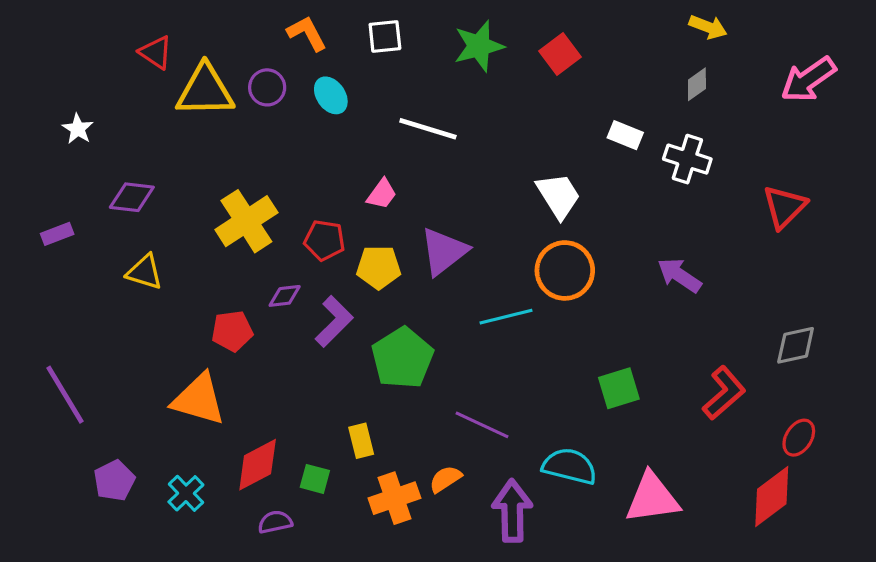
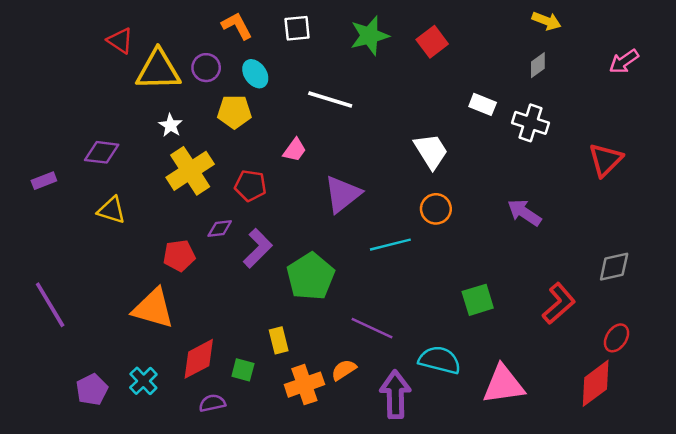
pink arrow: (808, 79) -> (624, 61), size x0.7
white star: (78, 129) -> (170, 125), moved
yellow pentagon: (379, 267) -> (234, 112), moved
orange circle: (565, 270) -> (436, 209), size x0.7
purple pentagon: (114, 481) -> (92, 389), moved

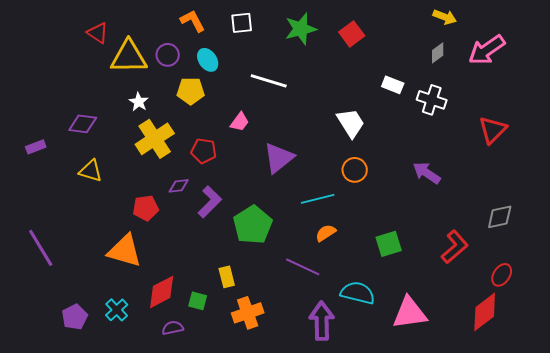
pink arrow: (624, 61) -> (487, 50), moved, size x1.5
orange semicircle: (344, 370) -> (326, 233), moved

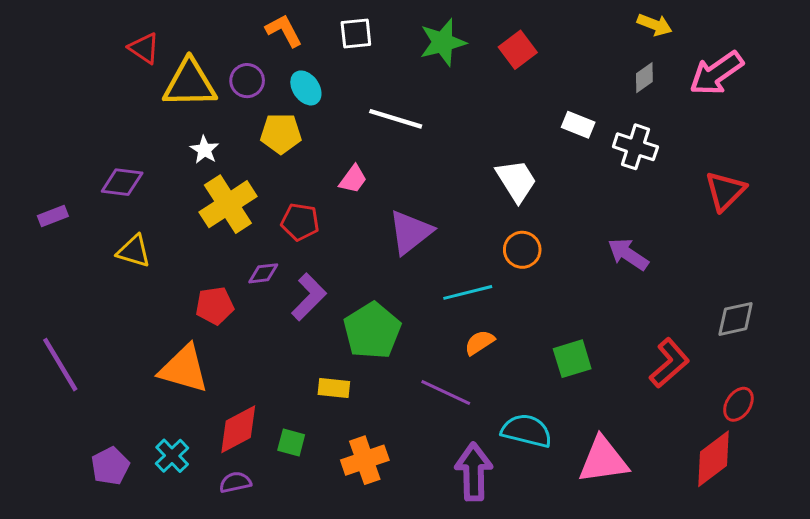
yellow rectangle: (227, 277) -> (334, 388), moved, turned -70
purple semicircle: (173, 328) -> (235, 482), moved

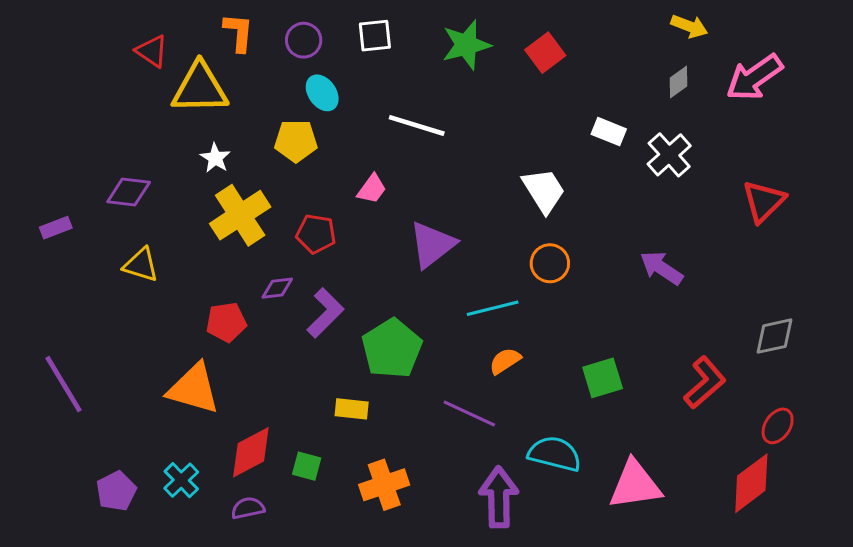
orange L-shape: (284, 31) -> (239, 32), moved, turned 33
purple circle: (247, 81) -> (304, 40), moved
white cross: (635, 147) -> (669, 155), turned 30

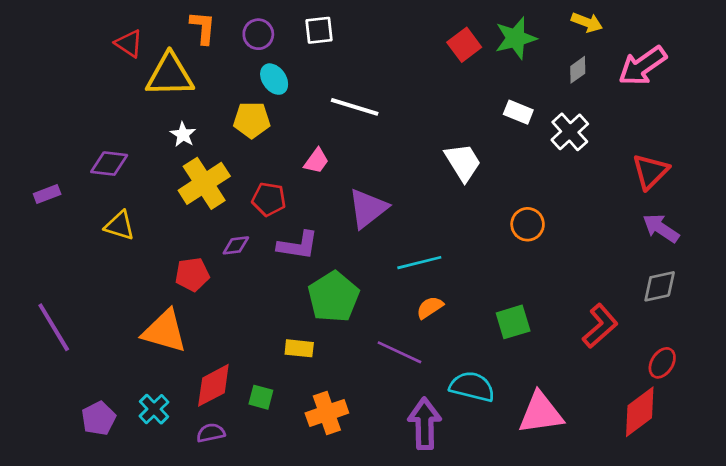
green star: (466, 45) -> (516, 38), moved
orange circle: (550, 263) -> (528, 224), moved
purple arrow: (661, 268) -> (661, 228), moved
purple L-shape: (325, 313) -> (298, 245), moved, turned 54

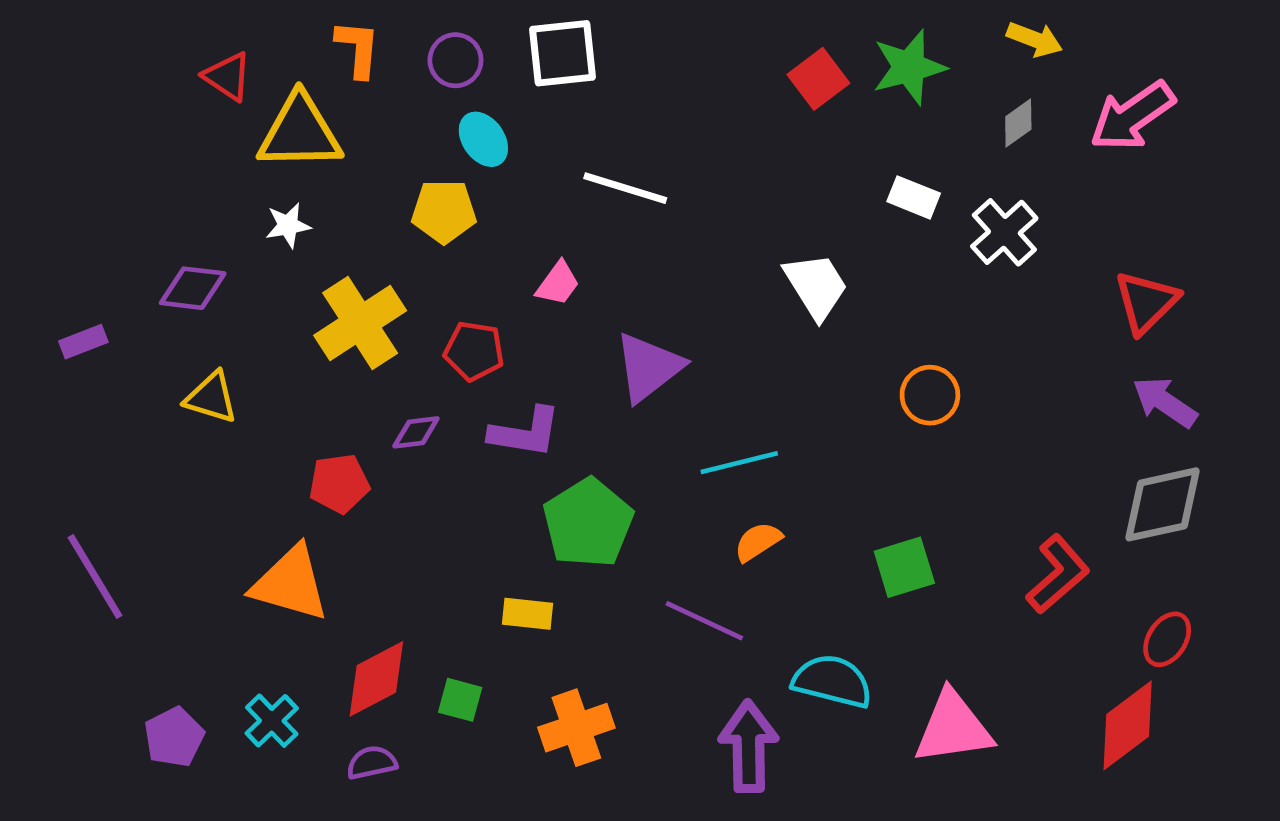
white square: (319, 30) -> (562, 53), size x1.4
white star: (183, 135) -> (288, 225), moved, turned 30
gray diamond: (660, 286) -> (1162, 504), size x1.4

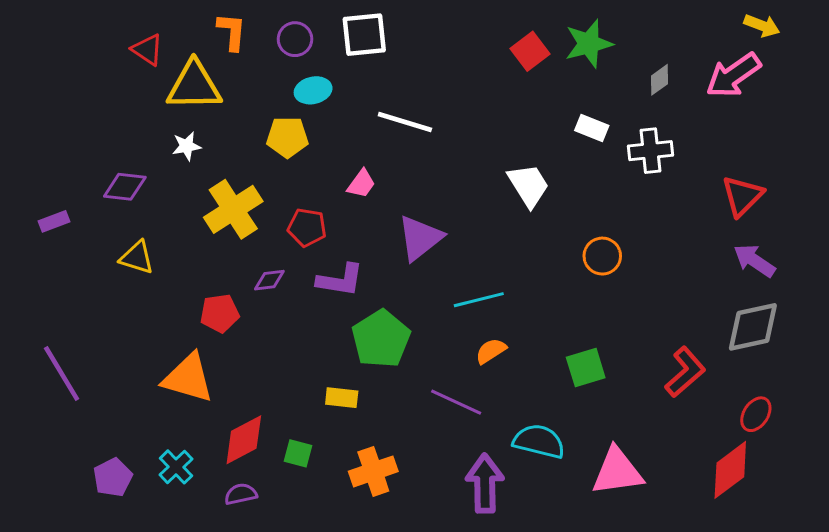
yellow arrow: (1035, 39) -> (762, 26), moved
cyan ellipse: (483, 139) -> (313, 90), turned -68
white cross: (1004, 232) -> (650, 151), turned 36

